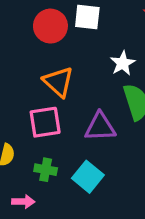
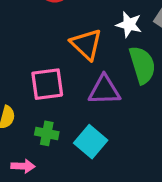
white star: (123, 63) -> (129, 25), turned -30
orange triangle: (58, 82) -> (86, 44), moved

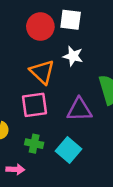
white star: (129, 25) -> (73, 56), moved
orange triangle: (86, 44) -> (42, 72), moved

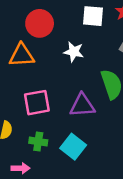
white square: (71, 20) -> (93, 16), moved
orange triangle: (42, 72) -> (22, 55), moved, turned -44

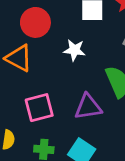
orange triangle: (22, 55) -> (19, 58), turned 36

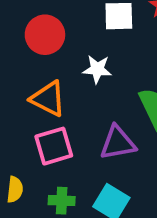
orange triangle: (19, 58) -> (48, 99), moved

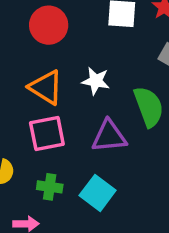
white star: (97, 69) -> (96, 81), moved

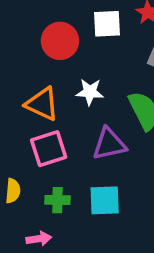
red circle: (49, 25) -> (60, 41), moved
cyan square: (98, 193) -> (105, 200), turned -32

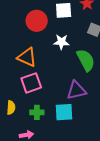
white star: (90, 92) -> (61, 42), moved
purple triangle: (109, 144) -> (76, 90), moved

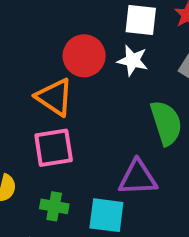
red circle: (37, 21) -> (84, 56), moved
white star: (61, 42) -> (133, 60), moved

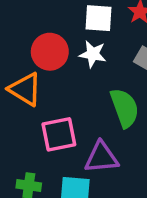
pink square: (54, 148) -> (59, 134), moved

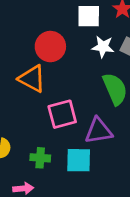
white star: (93, 54) -> (103, 47), moved

